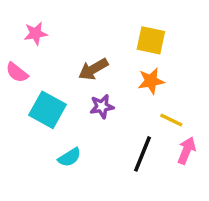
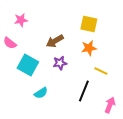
pink arrow: (187, 151) -> (110, 105), moved

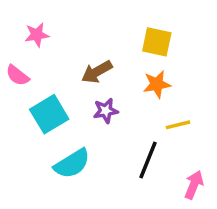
cyan square: (28, 65) -> (49, 114), turned 30
yellow line: (101, 71) -> (178, 125), turned -40
cyan semicircle: (41, 93) -> (72, 164), size x1.5

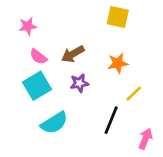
yellow square: (157, 42) -> (118, 17), moved
pink semicircle: (17, 75) -> (38, 57), moved
yellow line: (178, 125) -> (134, 94), turned -30

